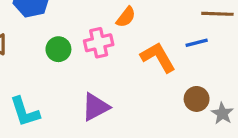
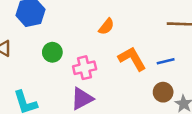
pink cross: (99, 43) -> (85, 68), moved
blue line: (197, 43) -> (166, 61), moved

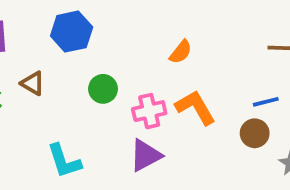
orange L-shape: (132, 59) -> (195, 107), moved
brown circle: (163, 92) -> (255, 133), moved

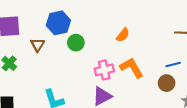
brown triangle: (33, 83) -> (38, 45), moved, turned 32
green circle: (103, 89) -> (76, 43), moved

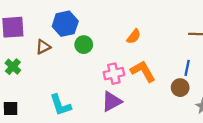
brown triangle: (38, 45) -> (43, 47), turned 32
blue line: (173, 64) -> (187, 68), turned -64

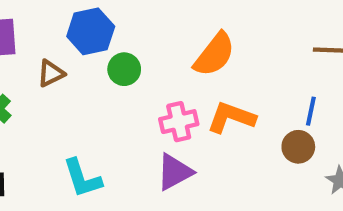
orange semicircle: (134, 36) -> (214, 54), size x1.6
orange L-shape: (143, 71) -> (231, 117), turned -40

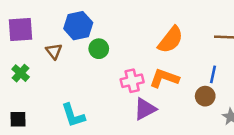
orange semicircle: (214, 54) -> (171, 40), moved
brown triangle: (51, 73) -> (54, 51), turned -42
purple triangle: (175, 172) -> (145, 109), moved

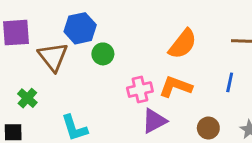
brown triangle: (54, 51) -> (53, 57), size x1.6
green cross: (21, 73) -> (27, 98), moved
brown circle: (205, 96) -> (208, 128), moved

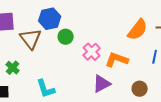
orange semicircle: (183, 44) -> (138, 30), moved
pink cross: (140, 90) -> (92, 52), moved, turned -30

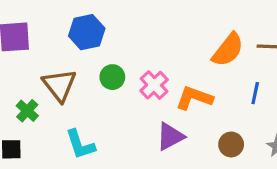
green circle: (66, 37) -> (112, 77), moved
brown triangle: (31, 39) -> (59, 85), moved

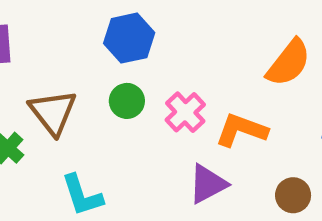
blue hexagon: (87, 32) -> (129, 38), moved

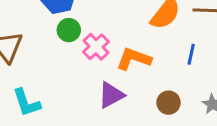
green circle: (127, 101) -> (69, 30), moved

